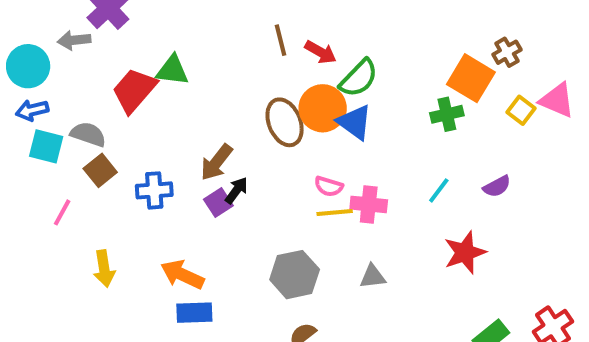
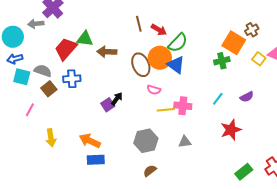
brown arrow: (216, 162) -> (107, 52), moved, turned 54
pink semicircle: (329, 186) -> (154, 90), moved
blue cross: (154, 190) -> (72, 79), moved

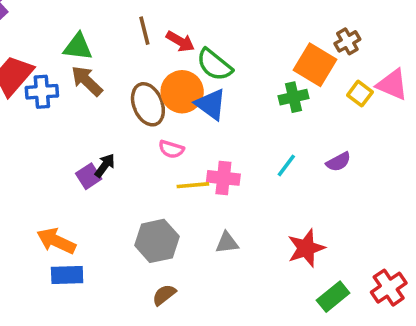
green triangle: (85, 39) -> (78, 47), moved
green semicircle: (178, 43) -> (214, 65), turned 85
brown arrow: (107, 52) -> (87, 81), turned 42
blue cross: (72, 79) -> (42, 92), moved
red star: (231, 130) -> (306, 248), moved

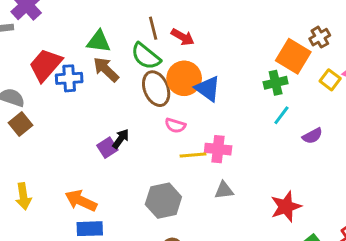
green semicircle: (214, 65) -> (146, 56), moved
cyan line: (286, 165) -> (281, 115), moved
gray triangle: (227, 243) -> (224, 190), moved

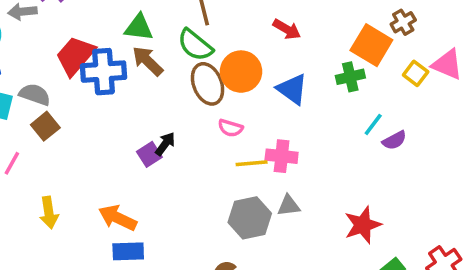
red arrow: (183, 37) -> (287, 29), moved
blue cross: (69, 78) -> (103, 72), size x1.4
blue triangle: (208, 89) -> (292, 89), moved
cyan line: (281, 115) -> (373, 124), moved
gray hexagon: (163, 201) -> (250, 218), moved

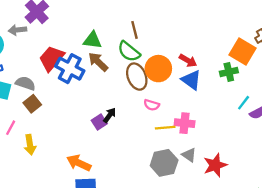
red arrow: (287, 29) -> (188, 61), moved
blue cross: (103, 72) -> (70, 69), turned 32
gray triangle: (289, 206) -> (189, 155), turned 42
yellow arrow: (49, 213) -> (30, 145), moved
red star: (363, 225) -> (215, 165), moved

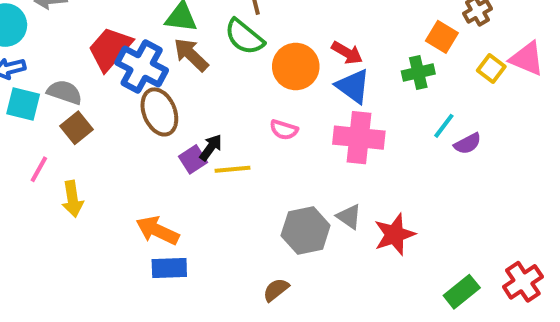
orange square: (242, 52) -> (442, 37), size x0.7
brown ellipse: (137, 77) -> (159, 112), moved
pink cross: (185, 123) -> (359, 138), moved, size x1.4
yellow line: (165, 128) -> (233, 169), moved

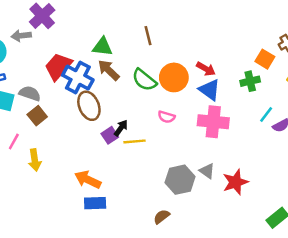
green semicircle: (244, 37) -> (144, 80), moved

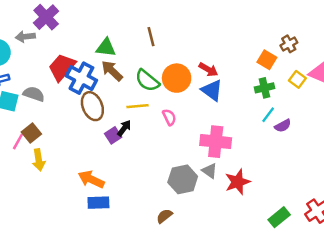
green cross: (250, 81) -> (264, 88), moved
brown square: (37, 116) -> (31, 133), moved
pink semicircle: (166, 117) -> (169, 117), turned -133
pink cross: (213, 122) -> (216, 142), moved
yellow line: (134, 141) -> (138, 106), moved

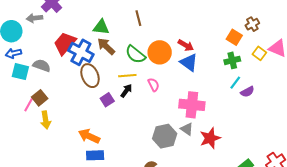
black arrow: (124, 128) -> (126, 91), moved

